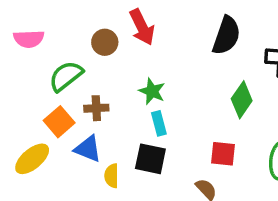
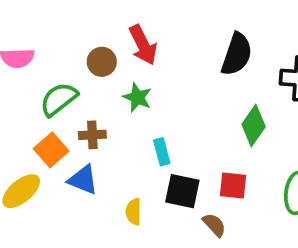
green star: (152, 91) -> (137, 97), moved
black square: (150, 159) -> (182, 191), moved
yellow semicircle: (112, 176) -> (134, 212), moved

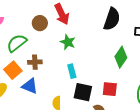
green star: (137, 97) -> (68, 42), moved

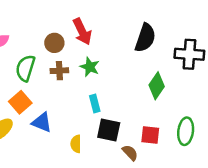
green semicircle: (17, 43) -> (25, 68), turned -35
brown cross: (35, 62) -> (59, 71), moved
red square: (110, 89) -> (150, 135), moved

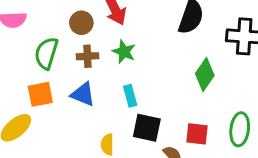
orange square: (20, 102) -> (40, 94), turned 30
blue triangle: (42, 122) -> (83, 94), moved

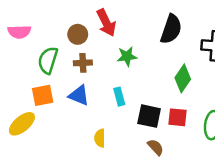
green star: (124, 52) -> (127, 56), moved, turned -30
black square: (147, 128) -> (149, 116), moved
red square: (197, 134) -> (178, 117), moved

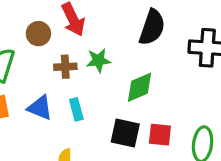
brown cross: (83, 63) -> (65, 67), moved
green diamond: (183, 78) -> (139, 87), moved, turned 32
cyan rectangle: (119, 97) -> (76, 109), moved

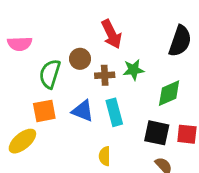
brown circle: (38, 34) -> (80, 59), moved
cyan rectangle: (76, 109) -> (114, 112), size x1.4

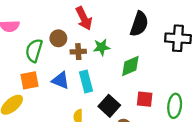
black square: (157, 133) -> (109, 106), moved, turned 30

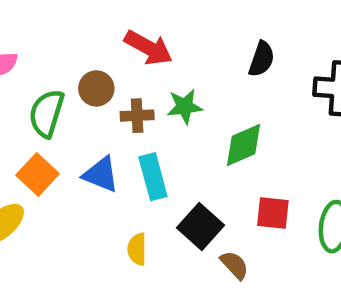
red arrow: (84, 18) -> (148, 48), turned -35
black semicircle: (139, 24) -> (262, 59), size x0.7
orange square: (30, 80) -> (37, 174), turned -36

